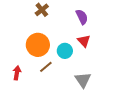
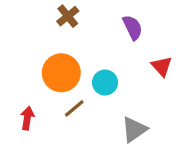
red triangle: (84, 41) -> (162, 66), moved
gray triangle: (83, 80) -> (134, 129), turned 30

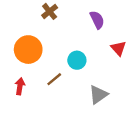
orange circle: (61, 73) -> (28, 50), moved

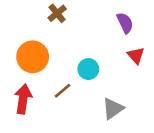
purple semicircle: (97, 20) -> (125, 23), moved
red arrow: (20, 86) -> (23, 99), size x1.5

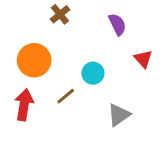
purple semicircle: (125, 23) -> (117, 24), moved

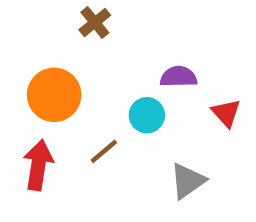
purple semicircle: (117, 24) -> (179, 77), moved, turned -65
red triangle: (143, 59) -> (226, 113), moved

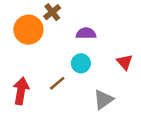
purple semicircle: (179, 77) -> (86, 33), moved
orange circle: (54, 95) -> (28, 30), moved

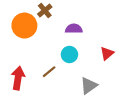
red triangle: (125, 62) -> (107, 53), turned 32

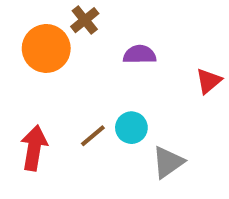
red triangle: (107, 53) -> (209, 81), moved
cyan circle: (69, 54) -> (131, 128), moved

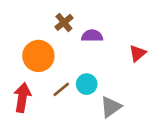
brown cross: (85, 20) -> (64, 22), moved
orange circle: (46, 48) -> (38, 56), moved

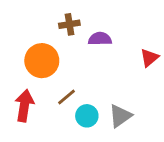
brown cross: (64, 22) -> (69, 24), turned 30
cyan circle: (87, 84) -> (87, 116), moved

